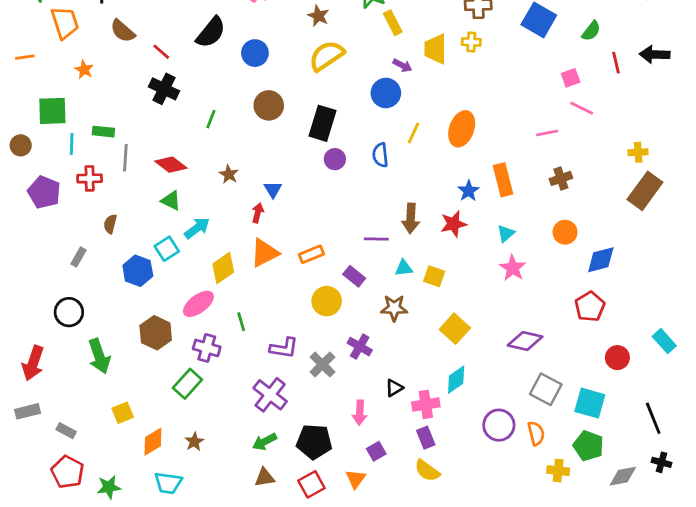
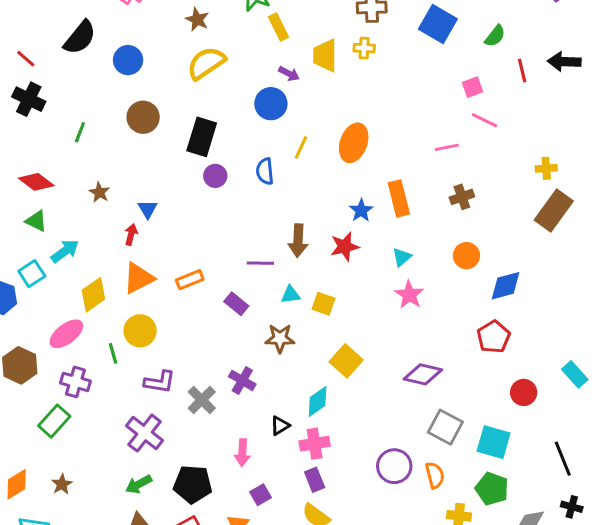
yellow circle: (327, 301) -> (140, 331), moved
cyan diamond: (456, 380) -> (318, 401), moved

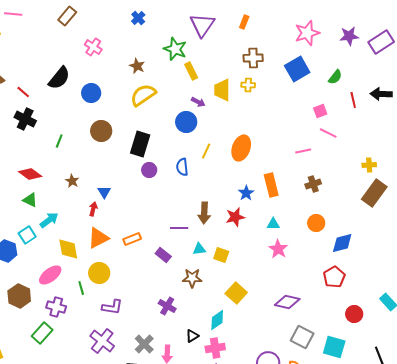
blue square: (438, 24) -> (297, 69), turned 30
cyan triangle: (402, 257) -> (273, 224), turned 40
yellow diamond: (93, 295) -> (68, 249), turned -65
gray cross: (202, 400) -> (144, 344), moved

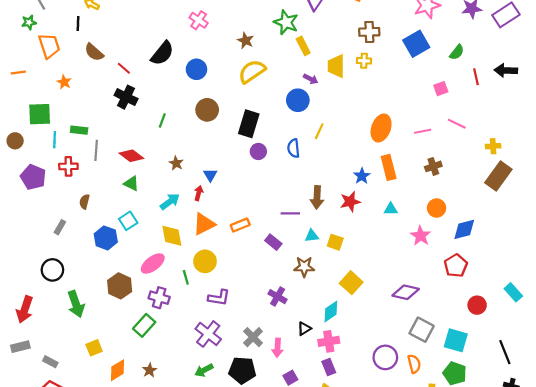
pink line: (328, 133) -> (457, 124), moved
orange ellipse: (241, 148) -> (381, 128), moved
cyan arrow: (49, 220) -> (170, 202), moved
pink star: (278, 249) -> (421, 236), moved

